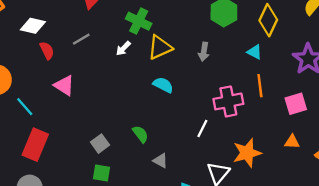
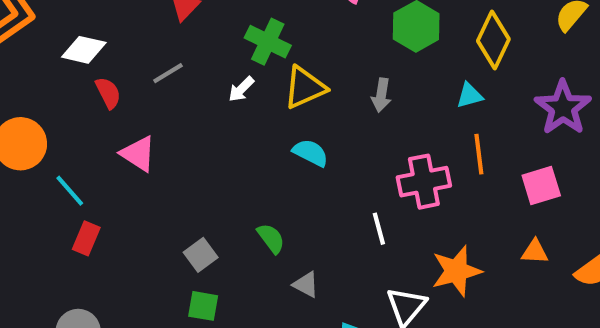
cyan triangle: (255, 52) -> (470, 95), turned -42
white line: (202, 129) -> (379, 229), turned -42
red rectangle: (35, 145) -> (86, 238), moved, size x0.6

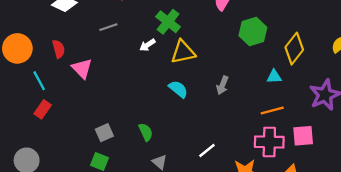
red semicircle: (108, 93) -> (59, 49), moved
gray arrow: (381, 95) -> (222, 85), moved
orange line: (479, 154) -> (272, 111), turned 70
pink cross: (424, 182) -> (269, 142), moved
white line: (379, 229) -> (207, 150), moved, turned 54

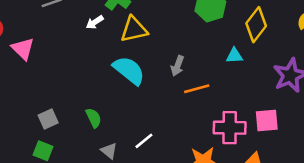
cyan semicircle: (178, 89) -> (129, 70), size x1.5
orange line: (272, 111) -> (197, 89), moved
white line: (207, 150) -> (144, 141), moved

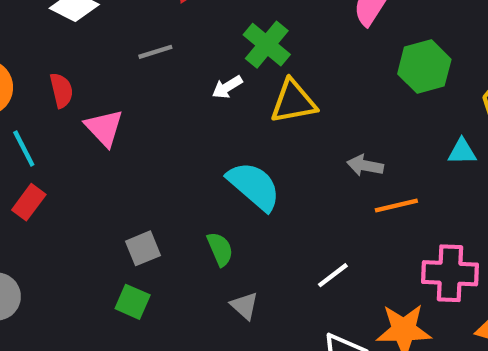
gray arrow: (177, 66) -> (365, 165), turned 78
cyan semicircle: (129, 70) -> (254, 186), moved
white line: (144, 141) -> (333, 275), moved

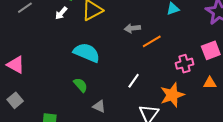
pink triangle: (104, 128) -> (16, 65), moved
gray square: (143, 248) -> (15, 100), moved
pink cross: (450, 273) -> (185, 64), size x0.7

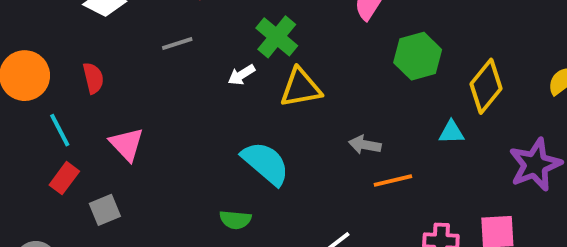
green semicircle: (81, 85) -> (235, 220), turned 119

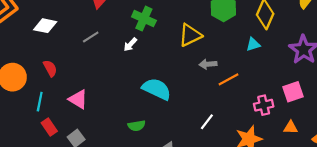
yellow triangle: (301, 88) -> (190, 35), moved
cyan line: (60, 130) -> (40, 102), turned 54
red rectangle: (64, 178) -> (49, 127), turned -56
green semicircle: (235, 220) -> (137, 126), moved

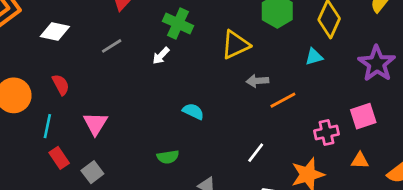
cyan semicircle: (157, 89) -> (193, 111), size x0.6
pink triangle: (78, 99) -> (95, 124), turned 30

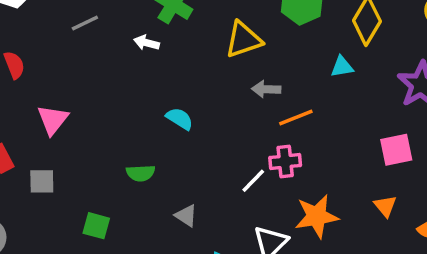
white arrow: (161, 56) -> (147, 43), turned 54
pink cross: (326, 133) -> (285, 162), moved
orange triangle: (360, 161) -> (385, 206), turned 42
gray square: (92, 172) -> (42, 181), turned 30

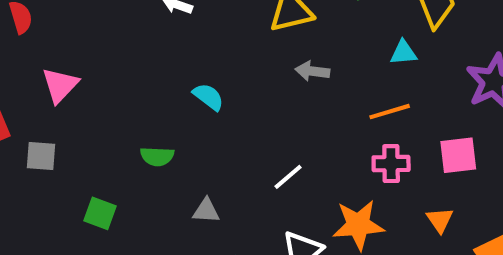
orange line: (296, 118) -> (390, 112), moved
pink cross: (285, 162) -> (391, 164), moved
gray triangle: (186, 216) -> (206, 211), turned -35

